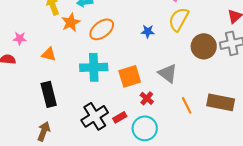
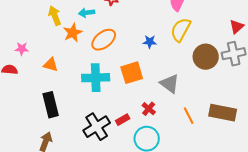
orange square: (130, 76) -> (132, 73), moved
red rectangle: (120, 117) -> (123, 120), moved

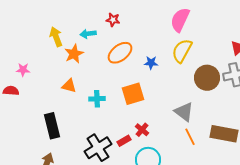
orange ellipse: (104, 40) -> (120, 53), moved
orange triangle: (51, 65) -> (69, 86), moved
cyan cross: (96, 78) -> (97, 99), size x0.6
gray triangle: (170, 84) -> (184, 112), moved
red cross: (149, 109) -> (142, 130), moved

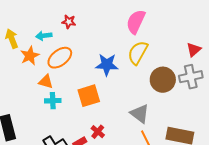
orange ellipse: (120, 53) -> (60, 58), moved
blue star: (151, 63) -> (107, 65), size x1.6
orange triangle: (69, 86) -> (46, 82), moved

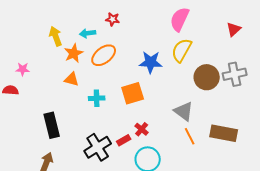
red triangle: (194, 50) -> (234, 29), moved
orange triangle: (46, 82) -> (72, 79), moved

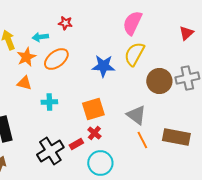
orange square: (133, 93) -> (93, 109), moved

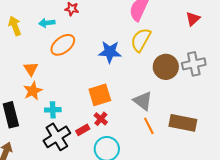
orange star: (26, 57) -> (33, 91), moved
orange triangle: (24, 83) -> (31, 69), turned 42
cyan cross: (49, 102) -> (53, 110), moved

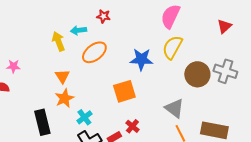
yellow arrow: (15, 26) -> (58, 41), moved
gray cross: (194, 64) -> (225, 71), turned 30
orange square: (100, 95) -> (124, 91), moved
cyan cross: (53, 110) -> (84, 117), turned -35

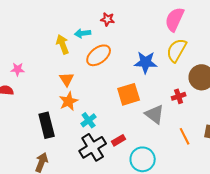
gray triangle: (174, 108) -> (155, 114), moved
red cross: (132, 126) -> (179, 96), moved, turned 32

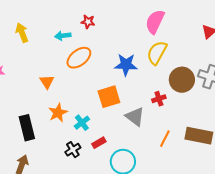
yellow arrow: (63, 44) -> (22, 33), moved
orange star: (69, 101) -> (58, 113), moved
cyan cross: (89, 120) -> (82, 123), moved
orange line: (185, 136) -> (165, 139), turned 54
black cross: (93, 147) -> (73, 150), size x0.6

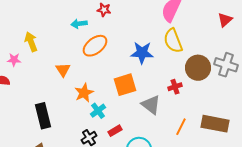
yellow arrow: (22, 33) -> (31, 42), moved
yellow semicircle: (157, 53) -> (173, 41), turned -50
orange star: (58, 113) -> (84, 93), moved

